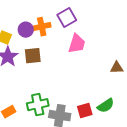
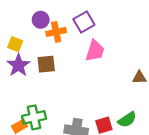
purple circle: (26, 30) -> (41, 20), moved
green cross: (38, 105) -> (34, 117), moved

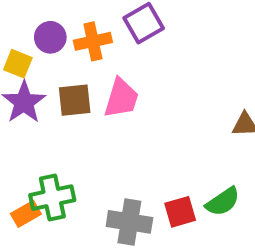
purple circle: (41, 20) -> (50, 37), moved
pink trapezoid: (95, 51) -> (121, 98), moved

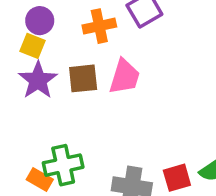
purple circle: (50, 37) -> (40, 21), moved
orange rectangle: (26, 214) -> (40, 180), turned 60

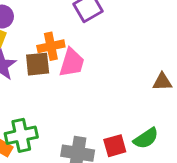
orange cross: (99, 26) -> (51, 46), moved

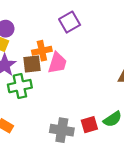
green cross: (21, 135) -> (20, 86), moved

